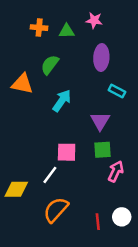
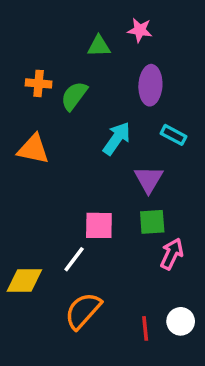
orange cross: (39, 28) -> (39, 83), moved
orange triangle: (22, 84) -> (33, 149), moved
cyan arrow: (62, 101) -> (117, 138), moved

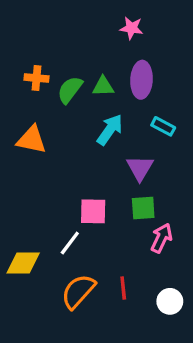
green triangle: (99, 46) -> (103, 86), moved
red line: (145, 328) -> (123, 288), moved

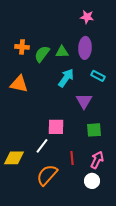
pink star: (131, 28) -> (87, 17), moved
green square: (143, 208) -> (94, 130), moved
pink arrow: (161, 238) -> (97, 160), moved
red line: (123, 288) -> (72, 158), moved
white circle: (170, 301) -> (92, 181), moved

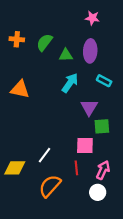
orange cross: (22, 47) -> (17, 39), moved
green semicircle: (42, 54) -> (44, 42), moved
pink square: (56, 127) -> (85, 146), moved
green square: (94, 130) -> (102, 126), moved

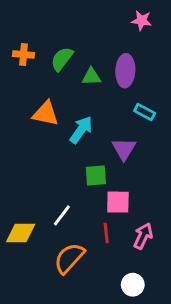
pink star: (92, 18) -> (142, 21), moved
cyan arrow: (70, 83) -> (81, 130), moved
orange triangle: (20, 89) -> (46, 114), moved
green square: (102, 126) -> (96, 175), moved
white circle: (98, 192) -> (133, 285), moved

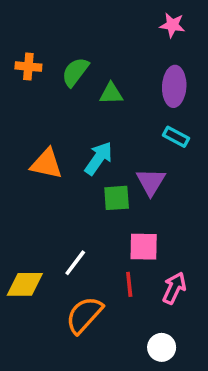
purple ellipse: (125, 71) -> (174, 86), moved
orange triangle: (46, 114) -> (46, 164), moved
green square: (96, 175) -> (117, 198), moved

